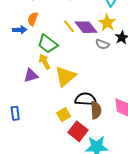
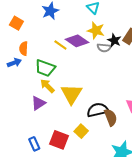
gray semicircle: (102, 44) -> (104, 48), moved
red square: (78, 131) -> (59, 140), moved

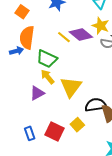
orange semicircle: (24, 48) -> (27, 38), size x1.6

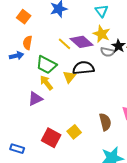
orange semicircle: (27, 38) -> (27, 43), size x0.6
yellow triangle: (71, 87) -> (69, 77), moved, size x0.6
black semicircle: (96, 105) -> (83, 68), moved
blue rectangle: (30, 133) -> (17, 149), moved, turned -56

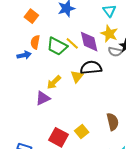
purple diamond: (81, 42) -> (89, 42), turned 35
green trapezoid: (46, 65) -> (57, 46), moved
yellow arrow: (46, 83) -> (54, 82), turned -98

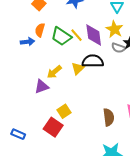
yellow square: (82, 132) -> (64, 111), moved

